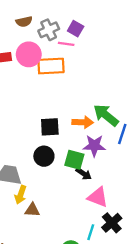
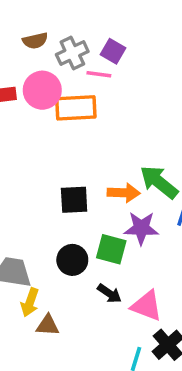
black circle: (44, 156) -> (72, 260), moved
black arrow: (84, 174) -> (109, 293), moved

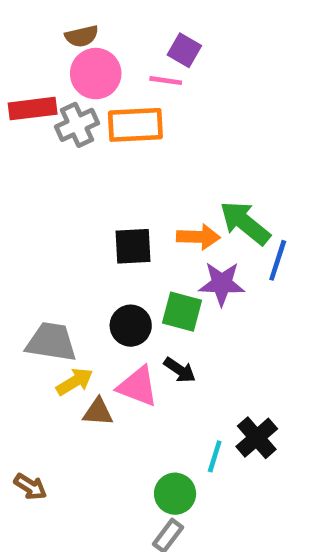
gray cross: (72, 53) -> (77, 125), moved
pink circle: (42, 90) -> (96, 74), moved
yellow arrow: (30, 302) -> (75, 382), turned -140
pink triangle: (147, 306) -> (138, 386), moved

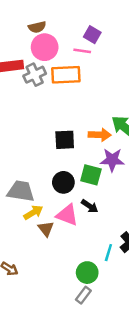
brown triangle: (98, 412) -> (46, 229), turned 48

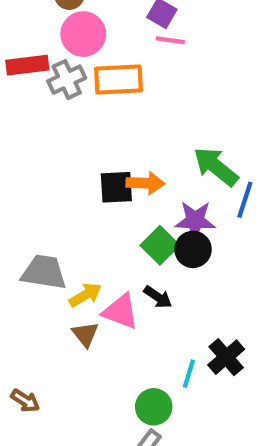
pink line: (82, 51) -> (170, 40), moved
orange arrow: (100, 135) -> (145, 183), moved
green square: (91, 175) -> (160, 245), turned 30
black circle: (63, 182) -> (193, 249), moved
yellow arrow: (33, 212) -> (85, 295), moved

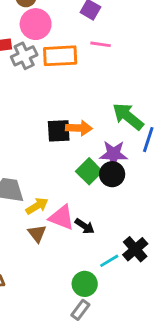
pink line: (170, 40) -> (101, 44), moved
black arrow: (158, 297) -> (85, 226), moved
cyan line: (189, 374) -> (109, 261), turned 42

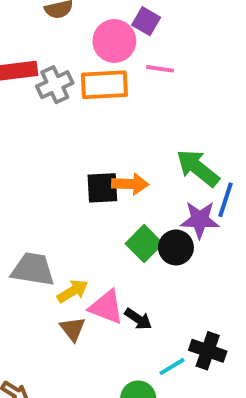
pink circle: (36, 24) -> (114, 41), moved
purple star: (114, 154) -> (200, 220), moved
black cross: (135, 249) -> (208, 351), turned -30

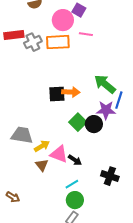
cyan line: (172, 367) -> (72, 184), moved

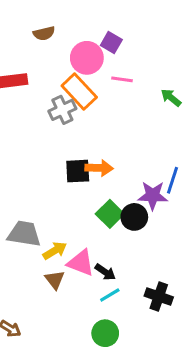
gray cross: (33, 42) -> (62, 110), moved
orange rectangle: (58, 42) -> (79, 92), turned 50
green arrow: (105, 84) -> (171, 98), moved, size x0.6
cyan line: (72, 184) -> (110, 295), moved

